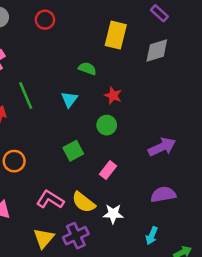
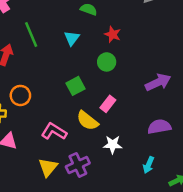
yellow semicircle: (84, 202) -> (87, 121), moved

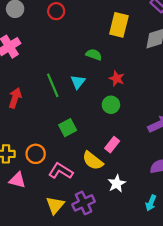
green line: (31, 34) -> (53, 85), moved
green square: (75, 86) -> (68, 128), moved
orange circle: (20, 95) -> (36, 154), moved
white star: (113, 145) -> (117, 184), turned -30

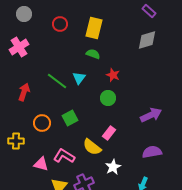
red circle: (56, 11) -> (60, 24), moved
yellow rectangle: (119, 25) -> (94, 28), moved
green line: (53, 85) -> (57, 81), turned -30
orange circle: (36, 154) -> (42, 123), moved
pink triangle: (17, 180) -> (41, 164), moved

